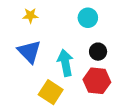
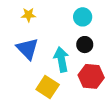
black circle: (98, 52) -> (85, 45), moved

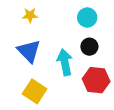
yellow square: (48, 87) -> (35, 91), moved

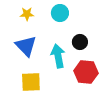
cyan circle: (87, 18) -> (60, 13), moved
yellow square: (35, 91) -> (31, 82), turned -35

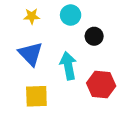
black circle: (80, 42) -> (94, 36), moved

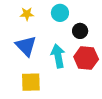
red hexagon: (101, 84) -> (86, 58), moved

